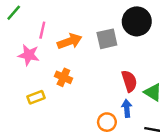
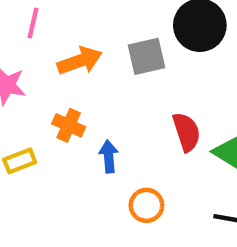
pink line: (42, 30) -> (33, 23), moved
blue arrow: (127, 108) -> (109, 156), moved

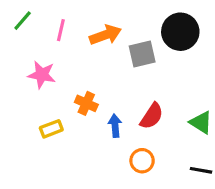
orange arrow: (80, 61) -> (105, 35), moved
red semicircle: (187, 132) -> (152, 116), moved, turned 52

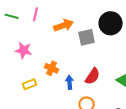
green line: (23, 21) -> (12, 16), turned 64
pink line: (61, 30) -> (36, 14), moved

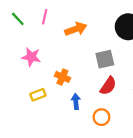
green line: (12, 16) -> (18, 19), turned 32
gray square: (87, 37) -> (105, 59), moved
blue arrow: (70, 82) -> (76, 101), moved

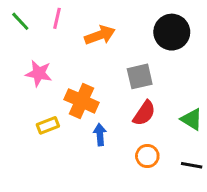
orange cross: (62, 77) -> (82, 101), size x1.5
orange circle: (101, 117) -> (147, 156), moved

